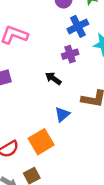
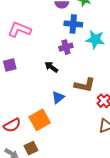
blue cross: (78, 26) -> (73, 24), turned 30

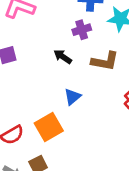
brown L-shape: (85, 85) -> (105, 61), moved

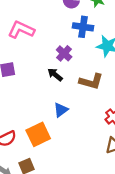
purple cross: (82, 30) -> (64, 53), moved, turned -35

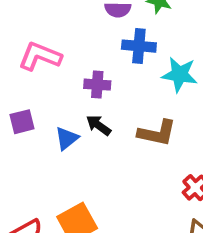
purple cross: (64, 53) -> (97, 85), moved, turned -35
blue triangle: (61, 110) -> (67, 138), moved

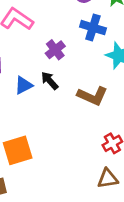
purple cross: (97, 85) -> (55, 50), turned 36

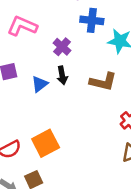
black arrow: (50, 81) -> (62, 75), turned -138

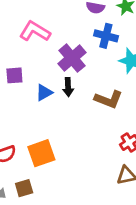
purple cross: (62, 47) -> (72, 58), size x1.5

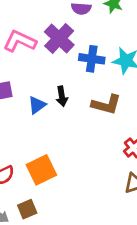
blue cross: (106, 36) -> (92, 59), moved
purple cross: (72, 58) -> (59, 38), moved

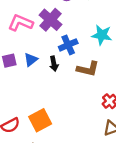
blue cross: (92, 59) -> (68, 45), moved, turned -30
blue triangle: (37, 105) -> (31, 60), moved

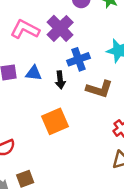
blue triangle: (31, 60) -> (34, 73), turned 40
orange square: (40, 120) -> (55, 121), moved

